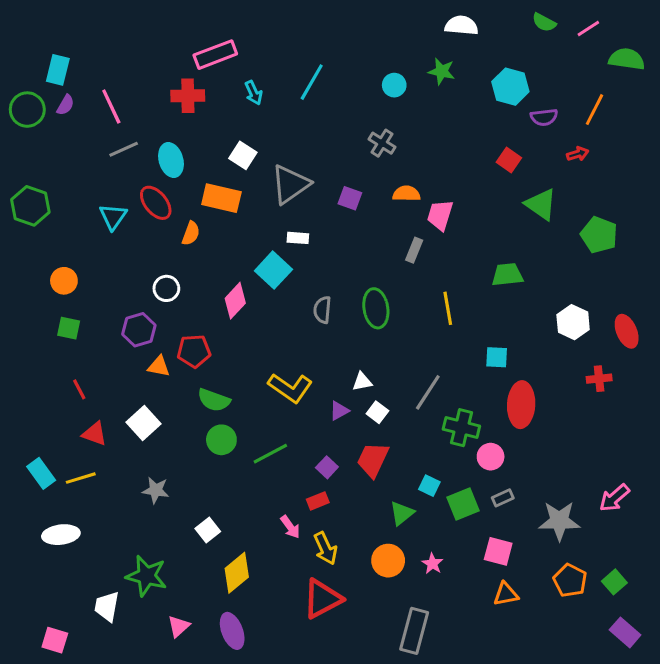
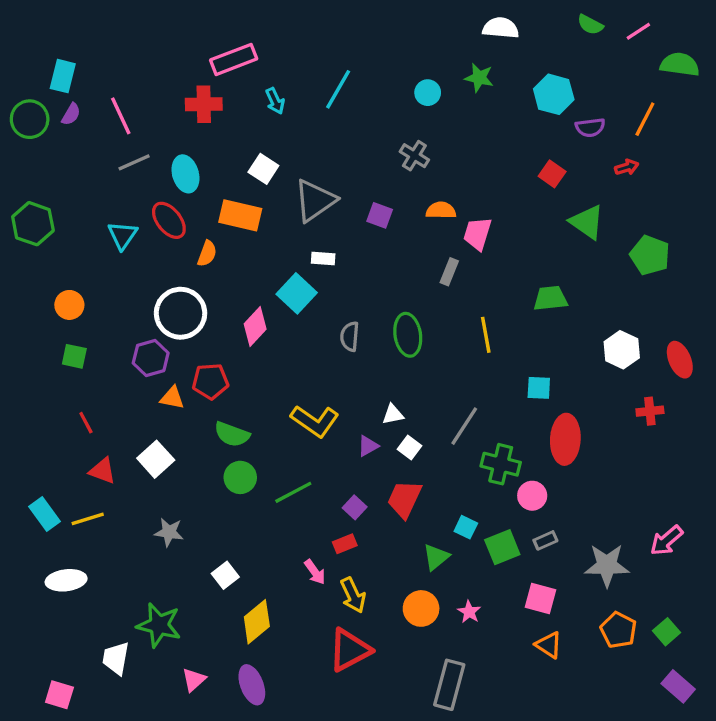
white circle: (166, 288) -> (181, 313), size x1.8
orange triangle: (506, 594) -> (549, 645), turned 44

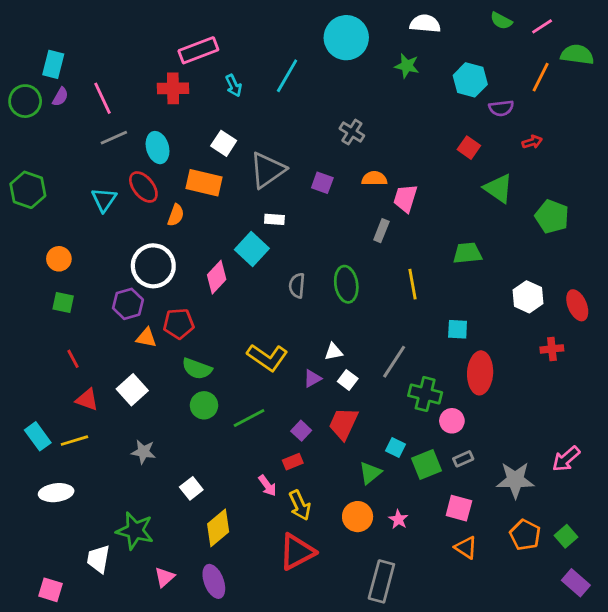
cyan circle: (428, 93) -> (346, 38), moved, size x2.0
orange line: (645, 119) -> (541, 77), moved

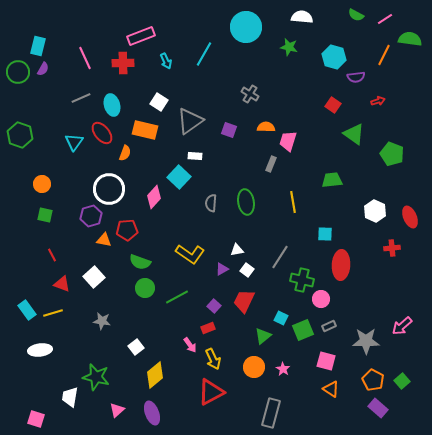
pink line: (103, 98) -> (85, 58), moved
purple rectangle: (576, 583) -> (378, 408), moved

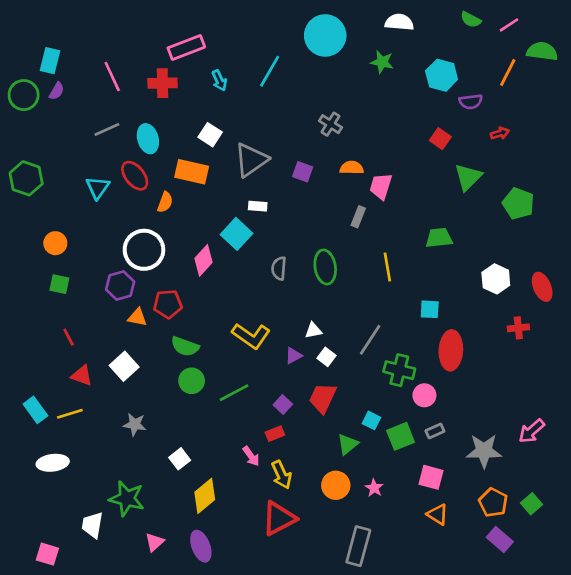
green triangle: (354, 134) -> (468, 177), turned 40

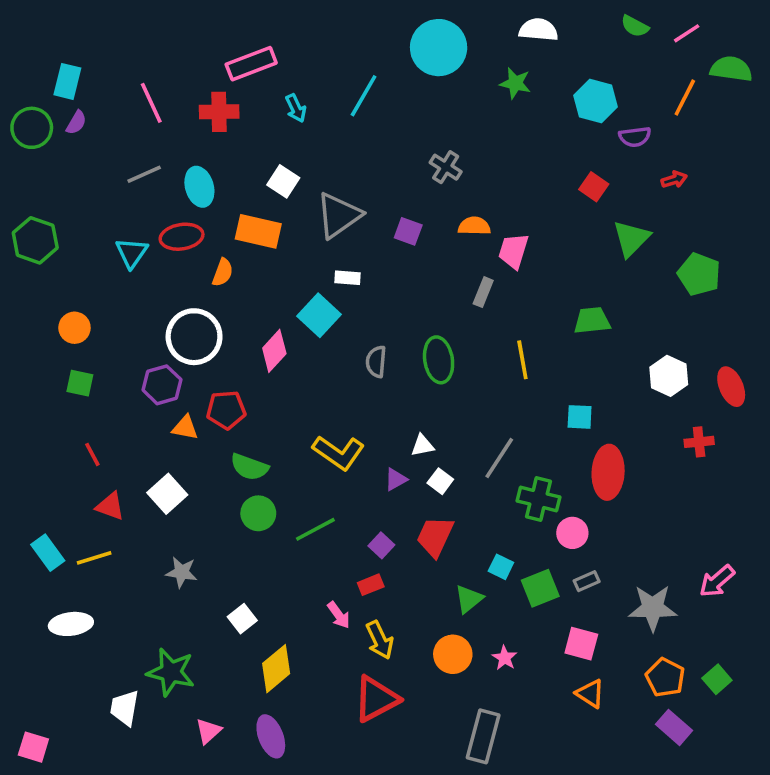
red ellipse: (135, 176) -> (182, 237), turned -60
pink square: (47, 554) -> (33, 747), moved

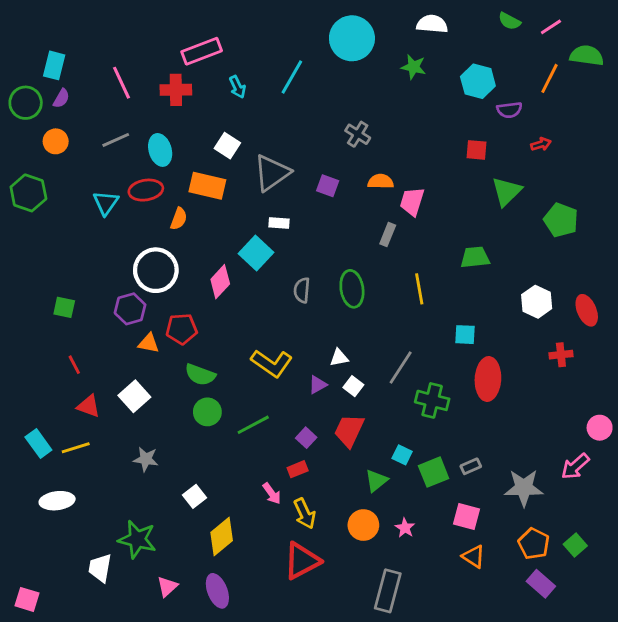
red square: (594, 187) -> (476, 150), turned -30
orange circle: (74, 328) -> (56, 141), moved
pink circle: (572, 533) -> (600, 428), moved

